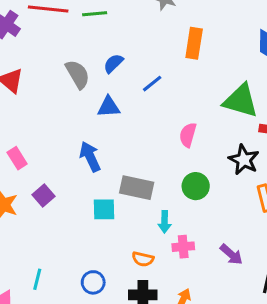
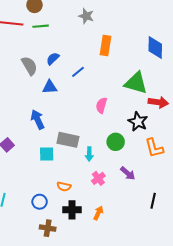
green circle: (196, 186) -> (116, 142), moved
cyan arrow: (165, 222) -> (89, 154), moved
pink cross: (183, 247) -> (98, 178), turned -32
purple arrow: (231, 254) -> (128, 173), moved
orange semicircle: (143, 259) -> (64, 186), moved

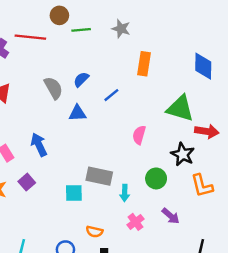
green line: (41, 26) -> (81, 30), moved
blue arrow: (38, 120) -> (39, 145), moved

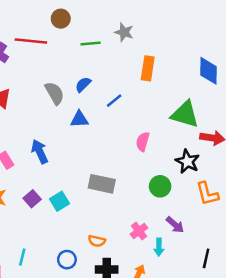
green line: (81, 30) -> (91, 43), moved
purple square: (27, 182) -> (32, 199), moved
cyan square: (74, 193) -> (59, 201), moved, turned -30
cyan arrow: (125, 193) -> (159, 247), moved

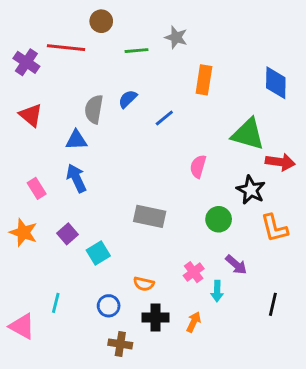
gray semicircle: (55, 93) -> (94, 109), turned -140
blue triangle: (79, 119) -> (76, 140), moved
cyan square: (59, 201) -> (98, 253), moved

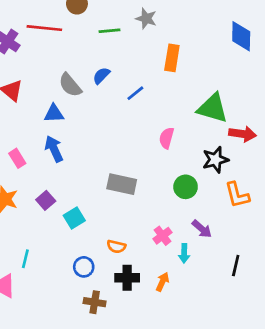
blue diamond: (276, 83) -> (241, 36), moved
gray semicircle: (94, 109) -> (70, 85), turned -50
black star: (251, 190) -> (215, 160), turned 30
cyan line: (56, 303) -> (25, 259), moved

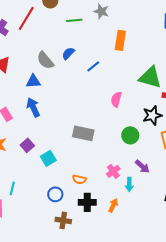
red line: (44, 28) -> (26, 18), turned -65

